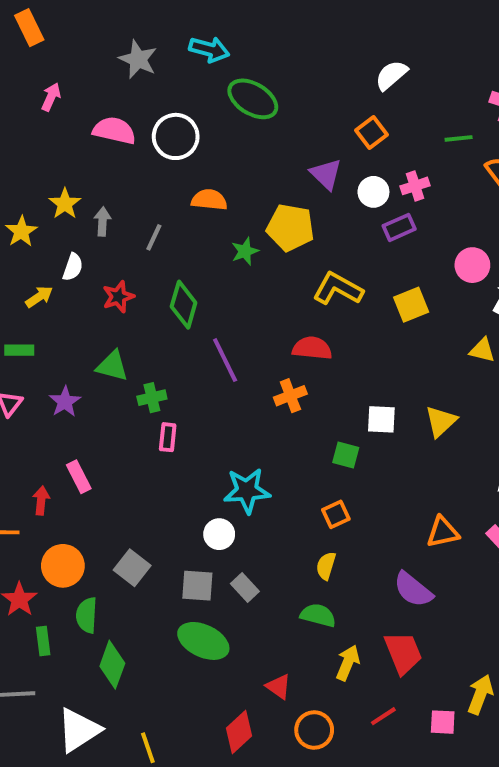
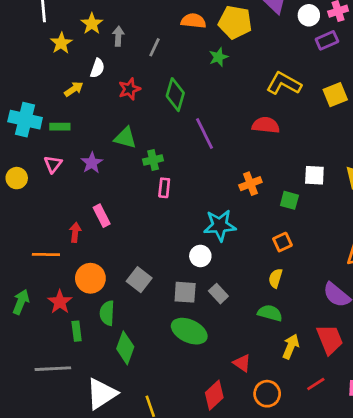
yellow pentagon: (290, 227) -> (235, 22), moved
orange cross: (290, 396) -> (250, 184), moved

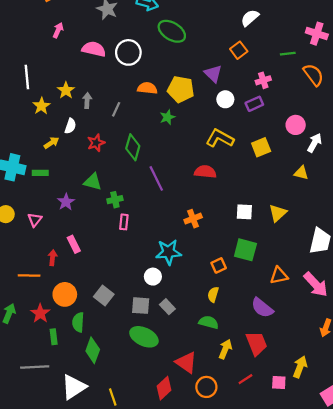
white circle: (309, 15) -> (225, 99), moved
pink triangle: (53, 164) -> (35, 220), moved
green square: (289, 200) -> (245, 250), moved, size x1.5
red triangle: (242, 363) -> (186, 362), size x1.5

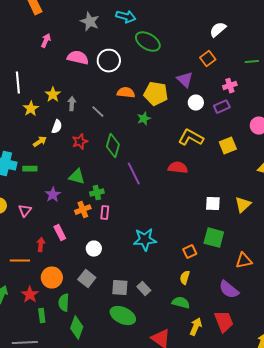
gray line: (116, 109) -> (98, 112), turned -72
orange cross: (193, 219) -> (83, 210), moved
white circle: (153, 277) -> (94, 249), moved

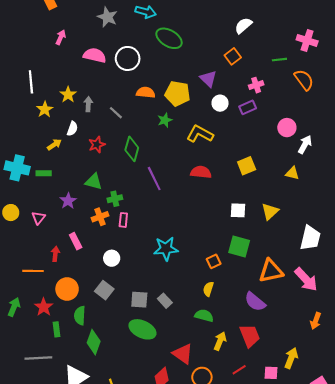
yellow L-shape: (191, 138) -> (200, 134), moved
yellow square: (228, 146) -> (247, 166), moved
orange triangle: (244, 261) -> (271, 271), size x1.4

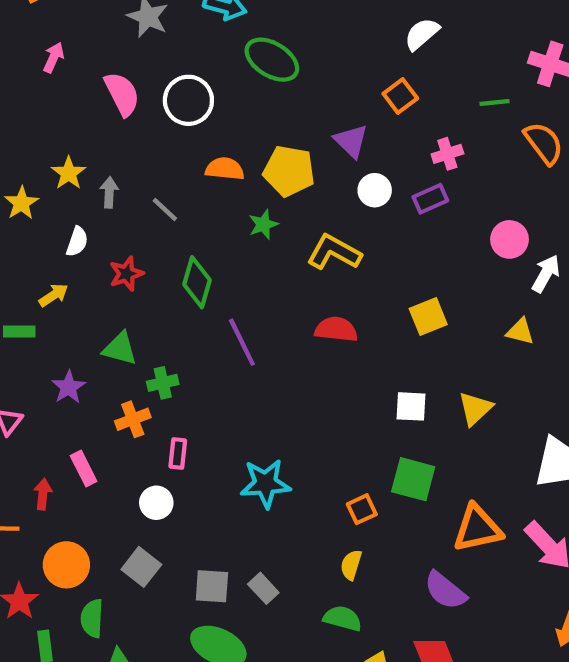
pink semicircle: (95, 55) -> (122, 94), turned 50
yellow arrow: (54, 145) -> (54, 295), moved
pink rectangle: (123, 220) -> (178, 454), moved

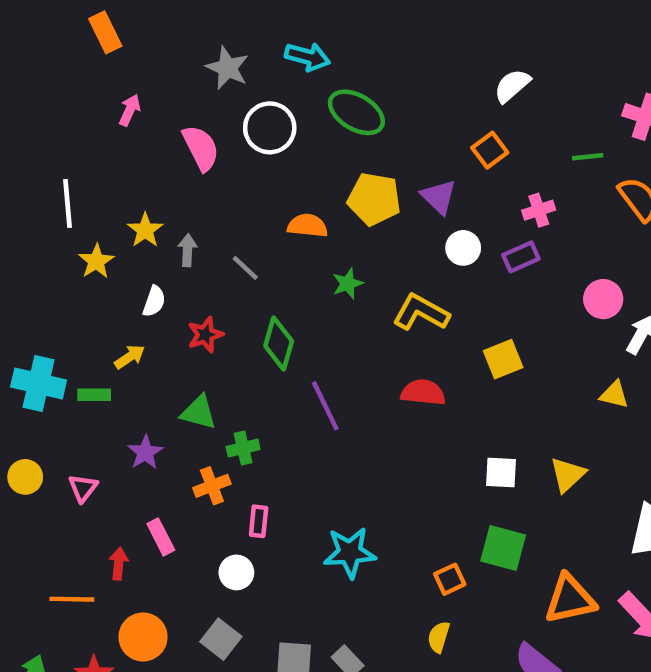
white circle: (188, 100) -> (270, 128), moved
yellow pentagon: (289, 171) -> (374, 199), moved
yellow square: (428, 317) -> (503, 359), moved

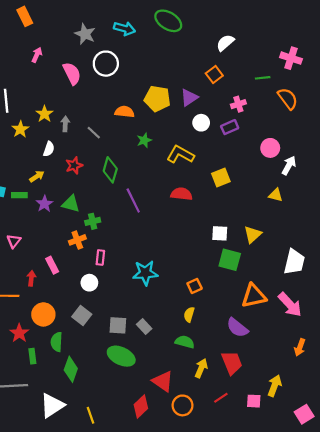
green ellipse: (356, 112) -> (168, 21), moved
purple triangle: (439, 197) -> (189, 98), turned 42
purple star: (145, 452) -> (44, 204), moved
green square: (503, 548) -> (230, 260), moved

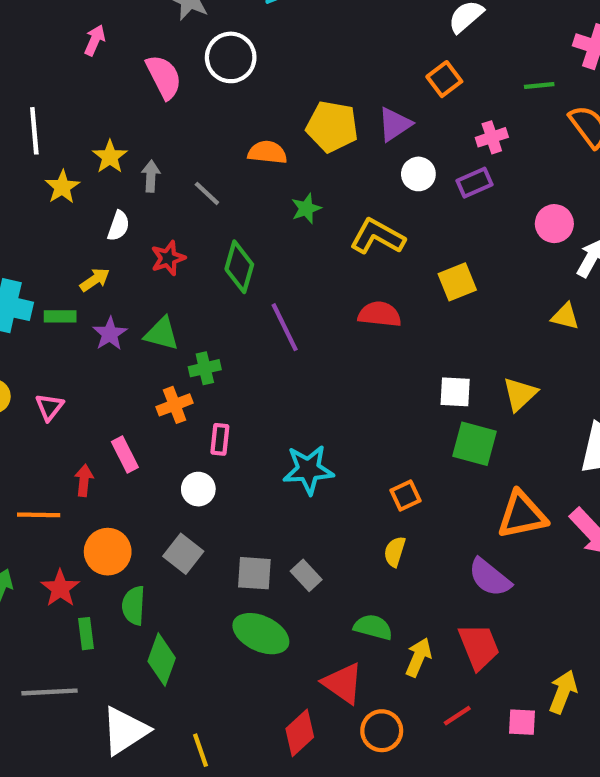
green semicircle: (185, 342) -> (373, 627), moved

